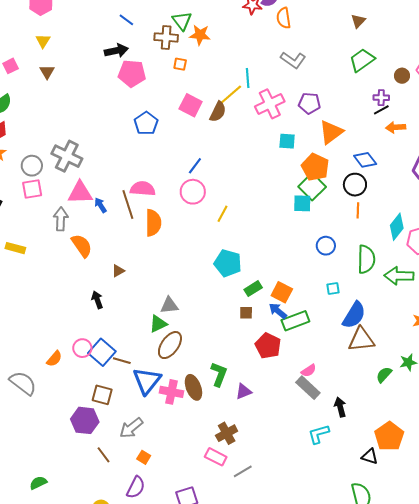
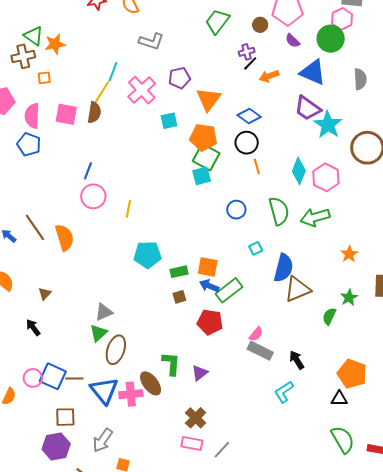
cyan line: (248, 78) -> (113, 72), turned 42
pink semicircle: (143, 189) -> (32, 116), moved, turned -75
green rectangle: (253, 289) -> (179, 272), turned 36

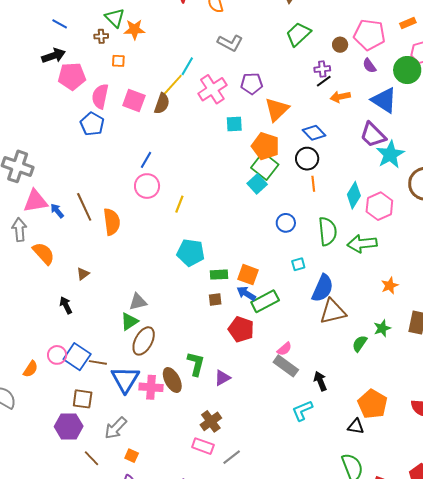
brown cross: (23, 56) -> (101, 36), size x0.6
cyan square: (202, 176) -> (257, 184), turned -36

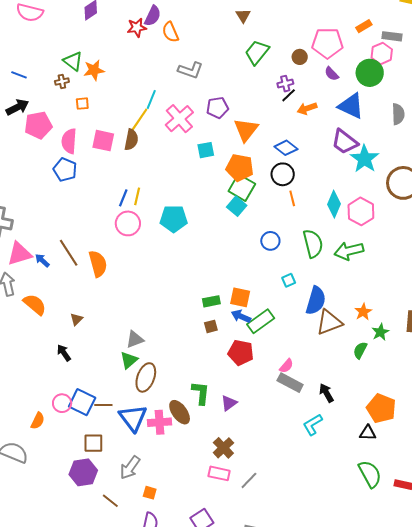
yellow line: (179, 204) -> (137, 196), moved
cyan pentagon: (191, 253) -> (174, 219), moved
orange star: (390, 286) -> (363, 312), moved

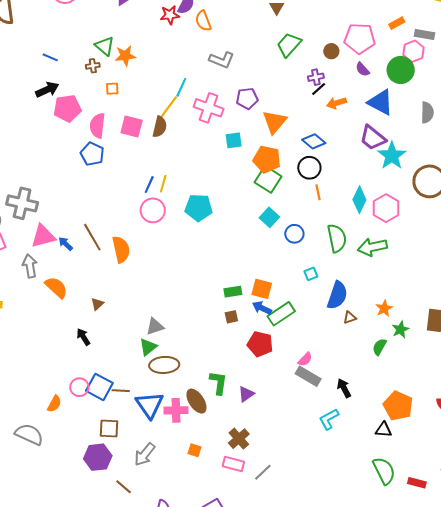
pink cross: (179, 119) -> (209, 108), turned -32
cyan square: (237, 206) -> (269, 217), moved
brown triangle: (329, 322) -> (350, 318), size x0.5
brown ellipse: (146, 377) -> (164, 365), turned 64
orange square: (150, 493) -> (194, 450), moved

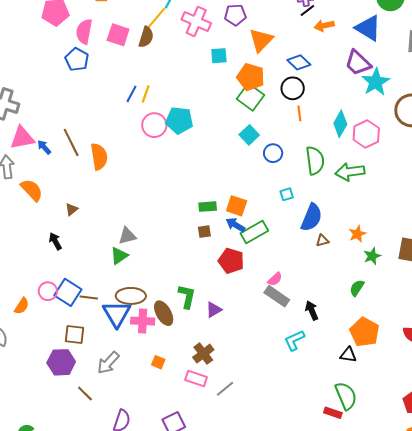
pink circle: (153, 210) -> (154, 125), moved
green semicircle: (379, 347) -> (357, 288), moved
brown ellipse: (164, 365) -> (131, 296), moved
red rectangle: (417, 483) -> (333, 413), moved

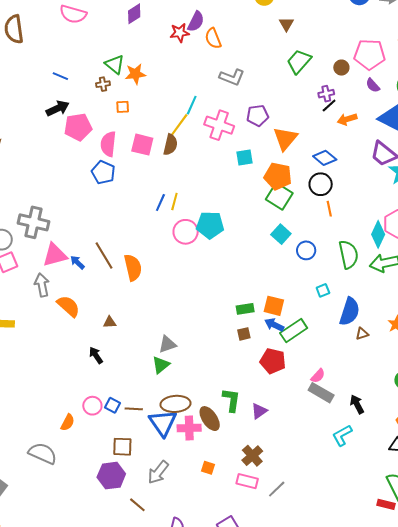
cyan diamond: (340, 124) -> (378, 234), moved
brown triangle: (72, 209) -> (110, 322), turned 40
blue square: (68, 292) -> (112, 405), size x0.6

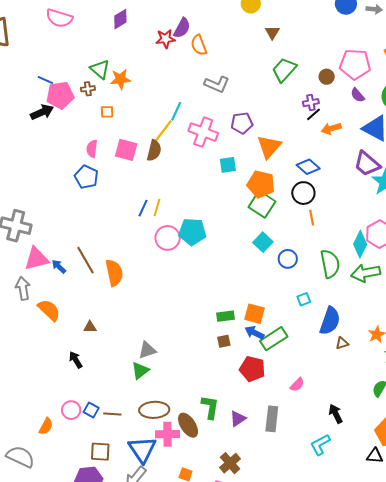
pink pentagon: (78, 127) -> (60, 95), moved
pink semicircle: (108, 144) -> (92, 149), size x0.7
gray rectangle: (321, 393) -> (272, 419), moved, turned 65
blue triangle: (163, 423) -> (142, 450), moved

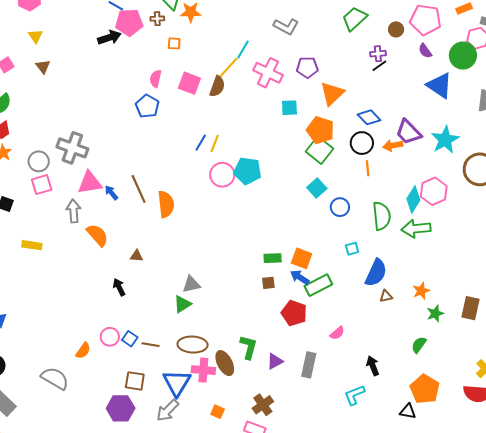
orange arrow: (331, 129) -> (393, 145), moved
purple trapezoid: (367, 164) -> (408, 132), moved

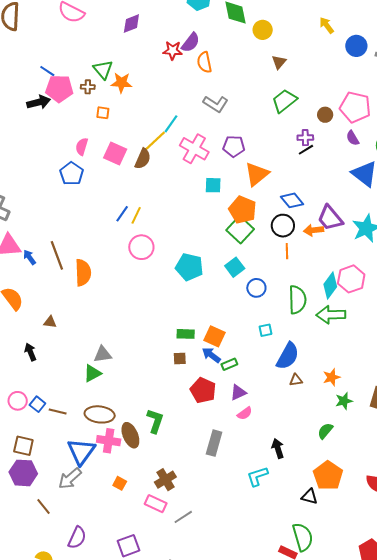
cyan pentagon: (247, 171) -> (189, 267), moved
green rectangle: (318, 285) -> (229, 364), size x0.6
purple triangle: (275, 361) -> (238, 392), moved
brown square: (135, 381) -> (23, 446), moved

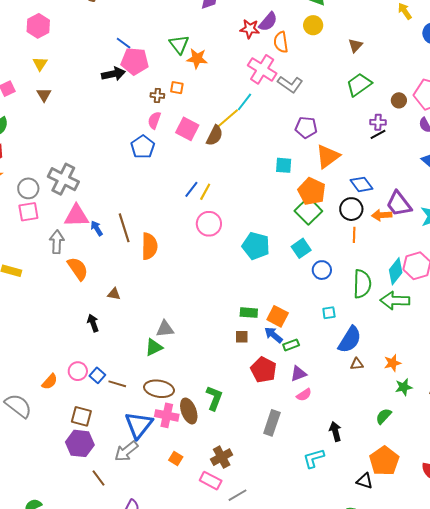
yellow circle: (263, 30) -> (313, 25), moved
brown cross: (88, 87) -> (157, 95), moved
pink cross: (194, 149) -> (262, 69), moved

